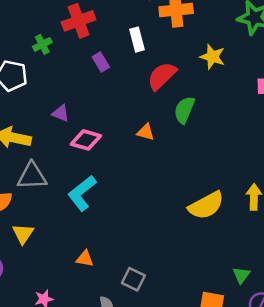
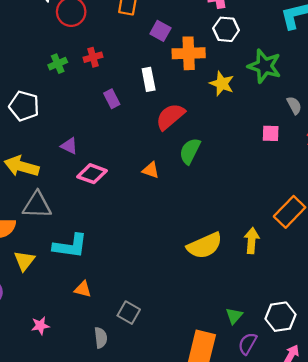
red cross: (79, 21) -> (93, 57), size x0.6
green cross: (42, 44) -> (58, 64), moved
yellow star: (212, 57) -> (222, 84), moved
cyan L-shape: (82, 193) -> (70, 246), moved, turned -138

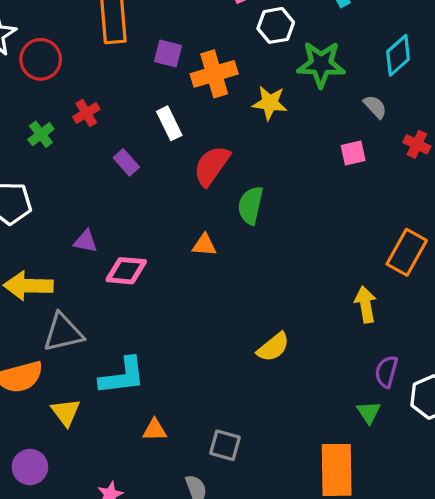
white hexagon: (226, 29) -> (276, 25), moved
yellow semicircle: (205, 246) -> (273, 347), moved, size x0.7
purple semicircle: (247, 344) -> (386, 372), moved

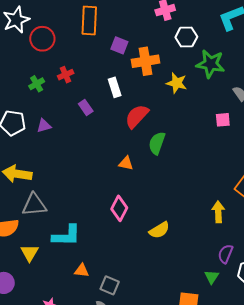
purple triangle: (86, 241) -> (44, 126), moved, turned -35
pink diamond: (126, 271) -> (119, 208), moved, turned -75
gray square: (225, 445) -> (110, 285), moved

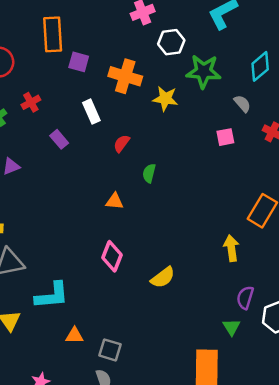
purple square: (119, 45) -> (79, 62), moved
orange cross: (145, 61) -> (125, 76), turned 32
red semicircle: (137, 116) -> (122, 143), size x0.6
green semicircle: (157, 143) -> (149, 173), size x0.7

